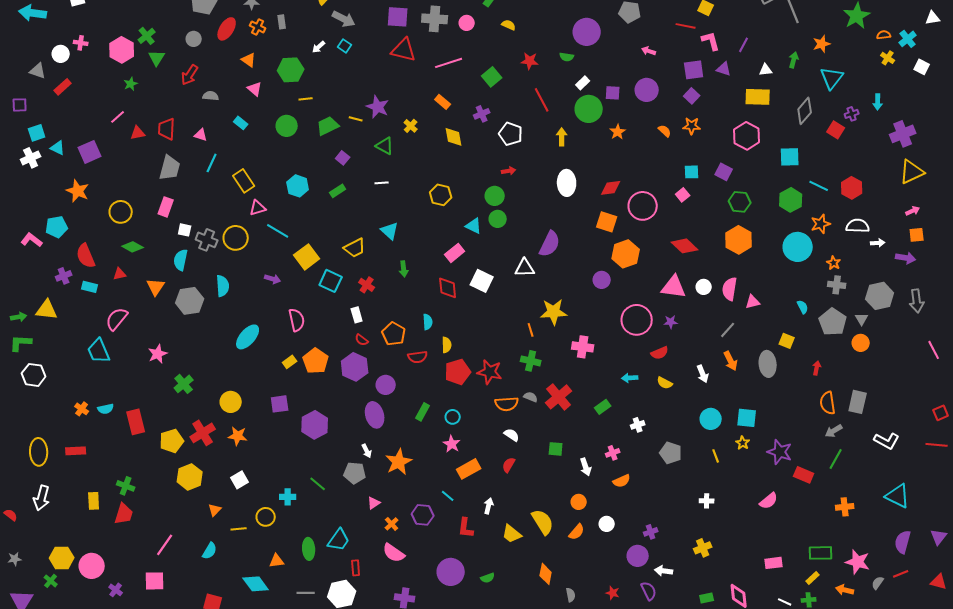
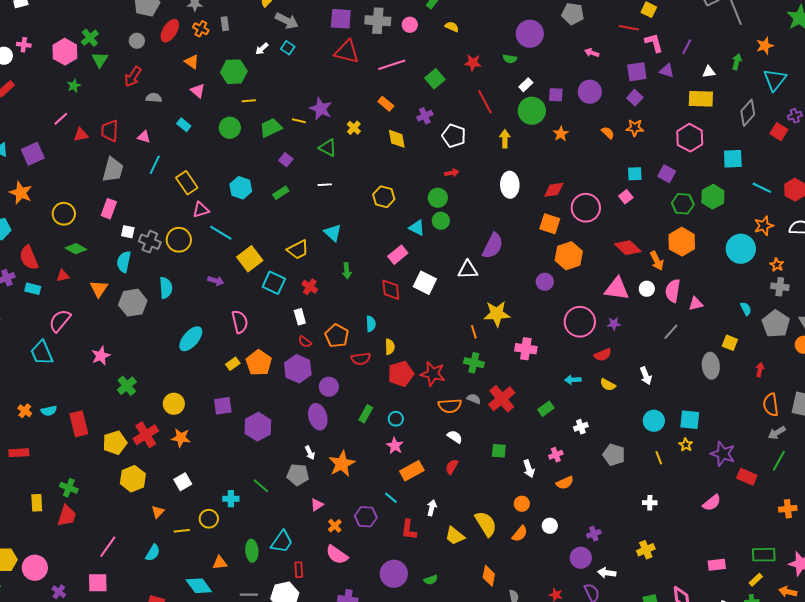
green hexagon: (791, 200) -> (713, 197), moved
orange arrow: (731, 361) -> (657, 261), moved

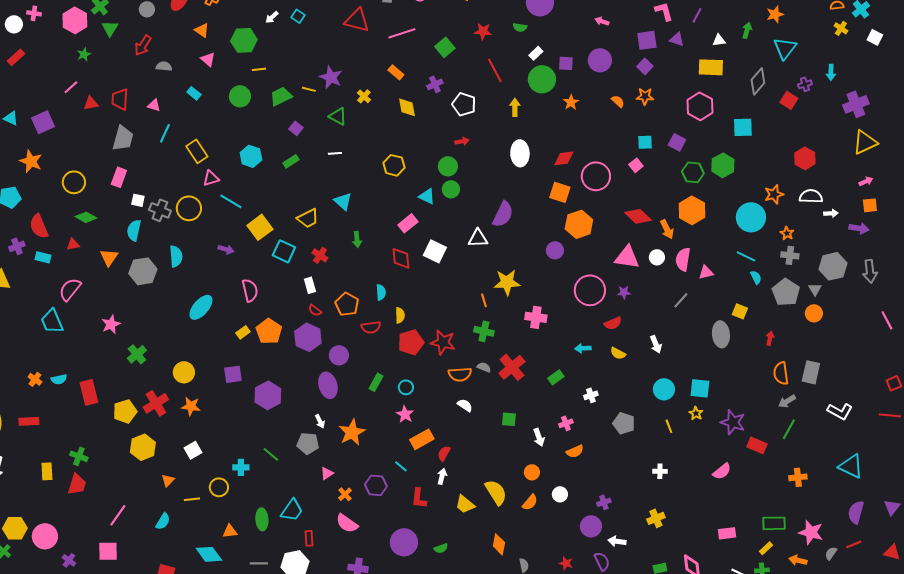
cyan line: (762, 188) -> (746, 256), moved
red semicircle: (452, 467) -> (444, 453), moved

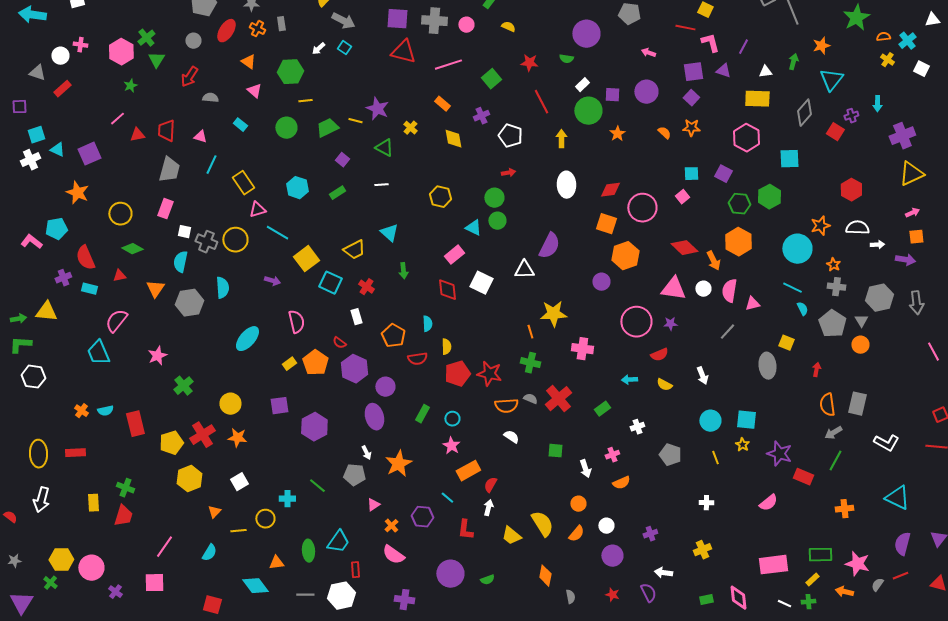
red semicircle: (315, 310) -> (339, 343), moved
purple circle: (591, 526) -> (612, 556), moved
pink rectangle: (727, 533) -> (773, 565), size x1.6

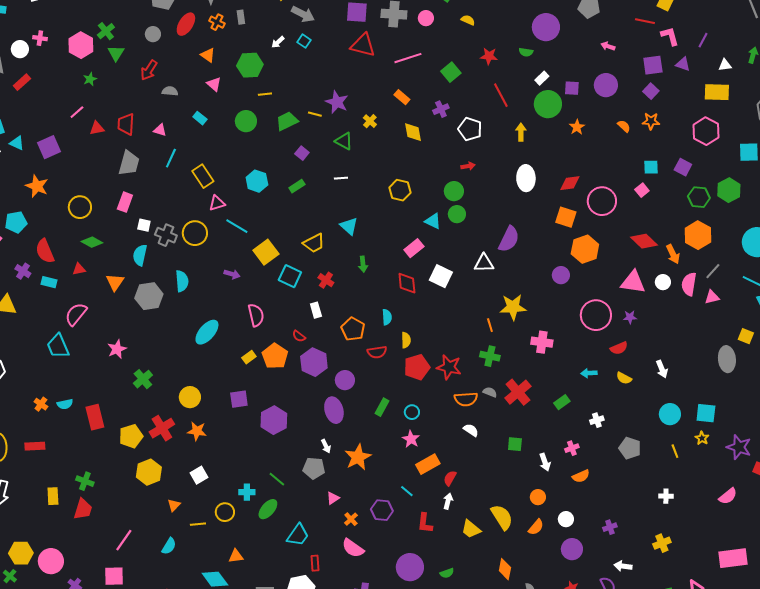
purple cross: (63, 278) -> (23, 271), turned -35
gray line: (727, 332) -> (713, 271), moved
green ellipse: (308, 551) -> (268, 509), moved, turned 45

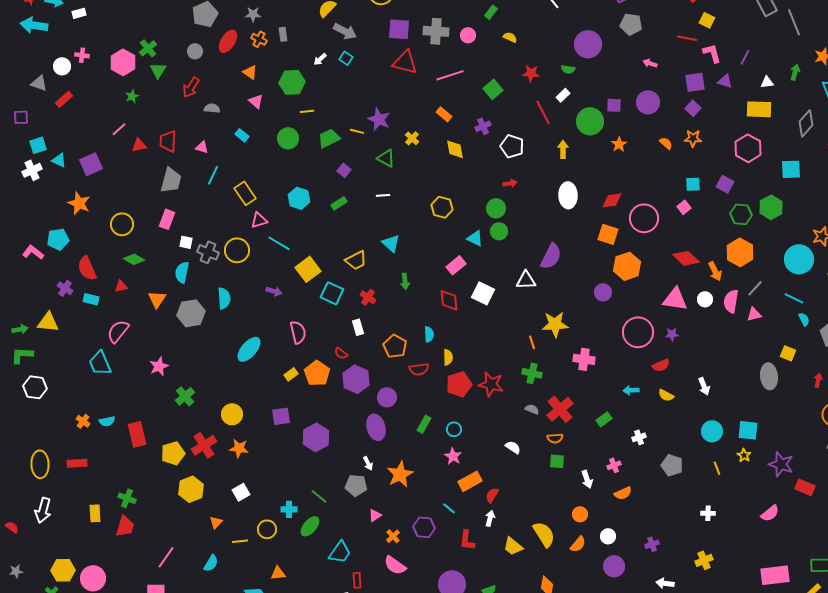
white rectangle: (542, 78) -> (563, 95), moved
orange semicircle: (466, 399) -> (555, 438), moved, size x0.7

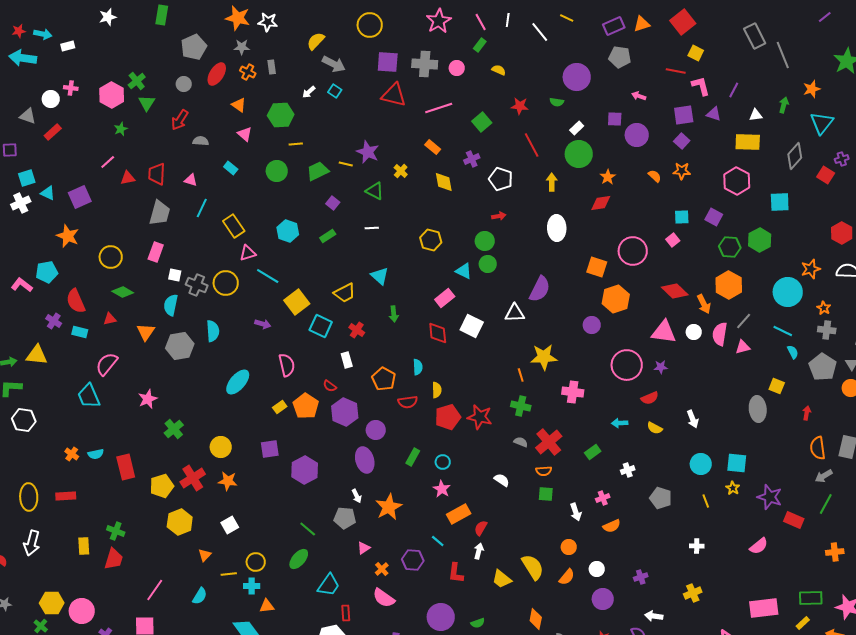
white rectangle: (563, 95) -> (577, 128), moved
purple square: (614, 105) -> (615, 119), moved
red diamond: (612, 200) -> (601, 203), moved
cyan cross: (289, 509) -> (252, 586), moved

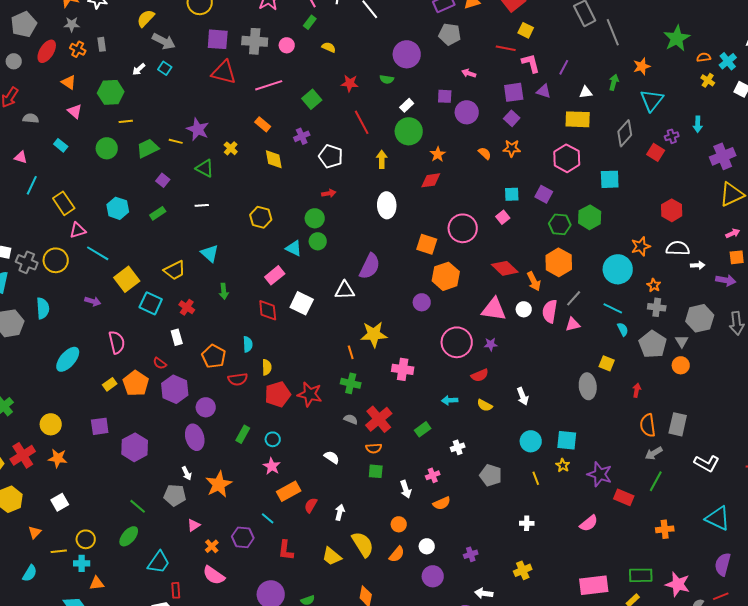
white arrow: (479, 551) -> (340, 512), moved

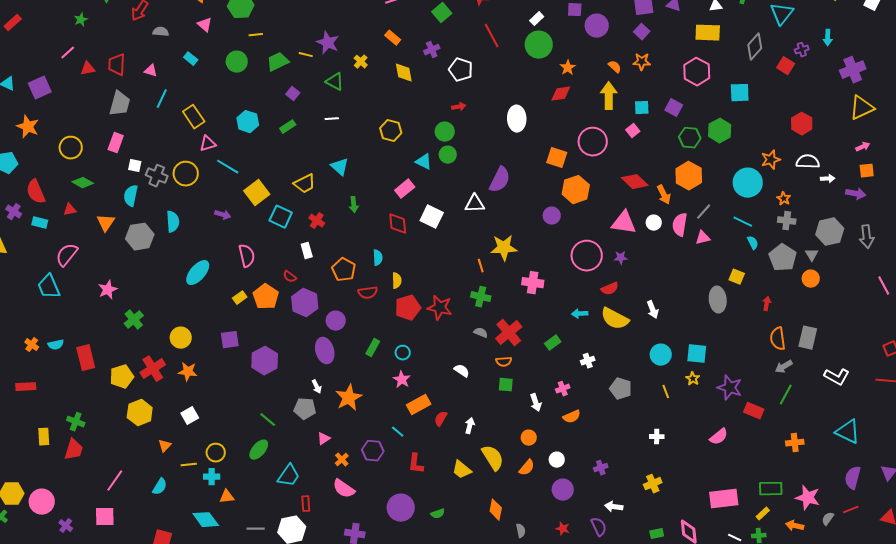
yellow arrow: (382, 159) -> (609, 96), moved, size x1.5
yellow semicircle: (485, 405) -> (615, 319), size x1.8

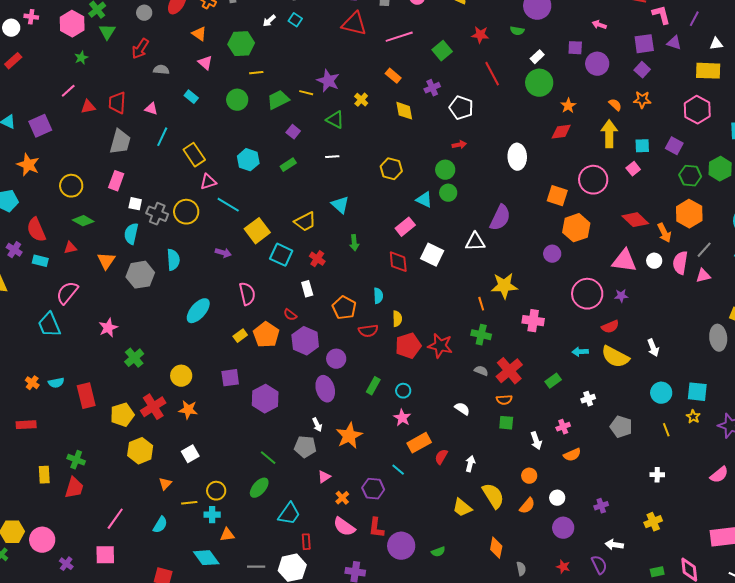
red L-shape: (416, 464) -> (376, 528), moved

